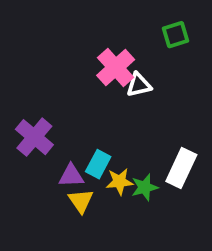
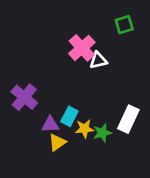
yellow triangle: (81, 201) -> (57, 142), turned 30

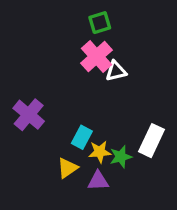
green square: (124, 25) -> (100, 23), moved
purple triangle: (50, 125) -> (98, 181), moved

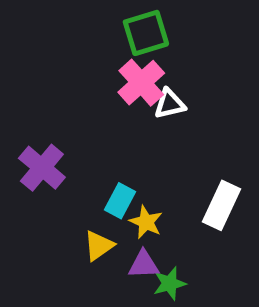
green square: (100, 23) -> (146, 33), size x1.4
yellow star: (100, 152) -> (146, 222), turned 30
green star: (121, 157) -> (170, 283), moved

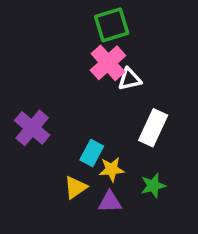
white rectangle: (222, 205) -> (153, 128), moved
yellow star: (146, 222) -> (112, 169), turned -30
green star: (170, 283) -> (153, 186), moved

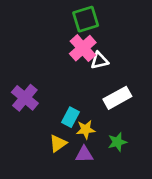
white rectangle: (153, 128) -> (117, 98), turned 36

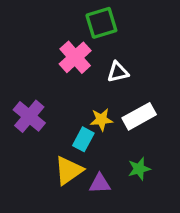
pink cross: (83, 48) -> (75, 57), moved
yellow star: (86, 130) -> (101, 120), moved
yellow triangle: (58, 143) -> (69, 170), size x1.4

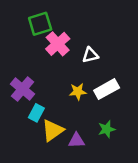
green square: (101, 23) -> (40, 24), moved
cyan rectangle: (83, 139) -> (36, 113), moved

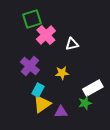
purple cross: (23, 89) -> (30, 66), moved
white rectangle: (107, 89) -> (93, 88), moved
cyan rectangle: (36, 113) -> (38, 90), moved

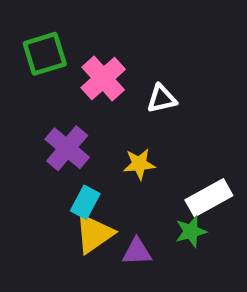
green square: (32, 19) -> (45, 54), moved

